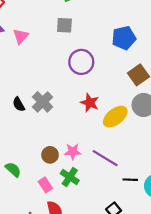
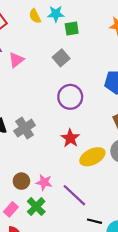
gray square: (64, 25) -> (61, 58), turned 35
pink rectangle: (45, 185) -> (11, 209), turned 64

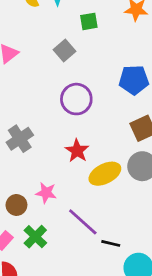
green square: (72, 28) -> (89, 21), moved
pink star: (44, 182) -> (46, 193), moved
black line: (95, 221) -> (111, 243), moved

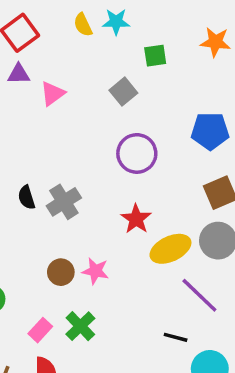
brown circle: (16, 205) -> (61, 272), moved
purple line: (83, 222) -> (199, 295), moved

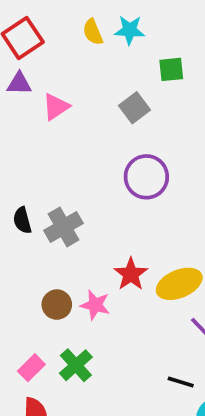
red star: (136, 219) -> (131, 274), moved

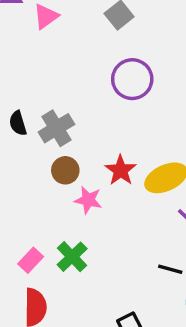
brown circle: (57, 305) -> (65, 170), moved

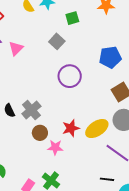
red star: (121, 170) -> (71, 128), turned 30

